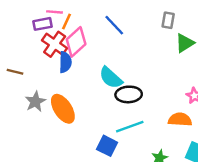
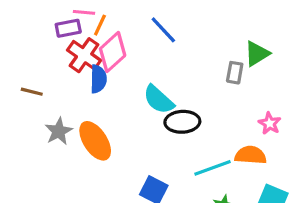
gray rectangle: (168, 20) -> (235, 73), moved
cyan line: (130, 127) -> (213, 168), moved

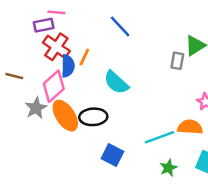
orange line: (100, 25) -> (84, 57), moved
pink diamond: (113, 52) -> (54, 86), moved
black ellipse: (182, 122) -> (93, 117), moved

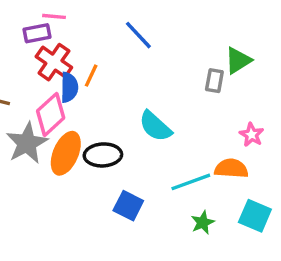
cyan semicircle: (116, 82) -> (155, 126), moved
gray star: (36, 108) -> (27, 143), size x1.4
orange ellipse: (65, 116) -> (66, 153), turned 56

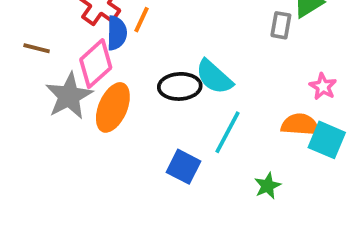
black ellipse: (103, 155) -> (180, 86), moved
cyan line: (191, 182) -> (227, 132), moved, turned -42
cyan square: (255, 216) -> (327, 140), moved

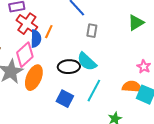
gray rectangle: (281, 25) -> (92, 31), moved
blue square: (184, 167) -> (65, 99), moved

